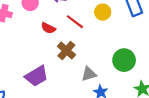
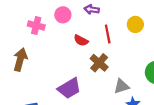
red line: (75, 22) -> (108, 34), turned 42

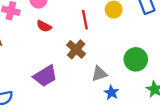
red semicircle: (81, 40) -> (44, 26), moved

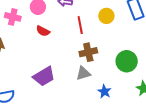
brown cross: (76, 49) -> (88, 52), moved, turned 36
gray triangle: (99, 74) -> (83, 73), moved

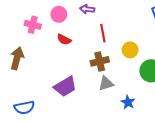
yellow circle: (106, 16) -> (130, 50), moved
brown cross: (88, 52) -> (100, 61), moved

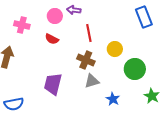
pink circle: (59, 14) -> (55, 16), moved
brown cross: (100, 61) -> (86, 60), turned 36
purple trapezoid: (65, 87) -> (53, 84), turned 135

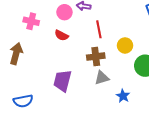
brown cross: (86, 60) -> (96, 57), turned -30

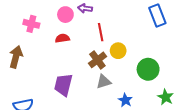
red semicircle: (61, 35) -> (62, 38), turned 144
yellow circle: (125, 45) -> (118, 51), moved
brown cross: (96, 57) -> (97, 60), turned -30

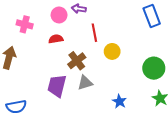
brown cross: (97, 60) -> (77, 61), moved
green circle: (148, 69) -> (154, 68), moved
gray triangle: (104, 82) -> (85, 83), moved

